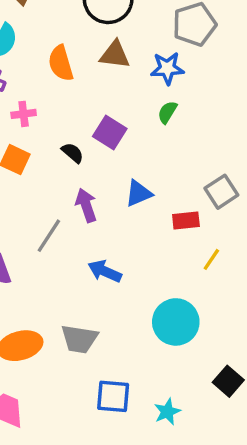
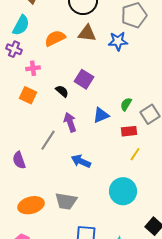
orange semicircle: (61, 63) -> (55, 38), turned 80
green semicircle: (167, 112) -> (126, 104), moved
yellow line: (211, 259) -> (135, 154), moved

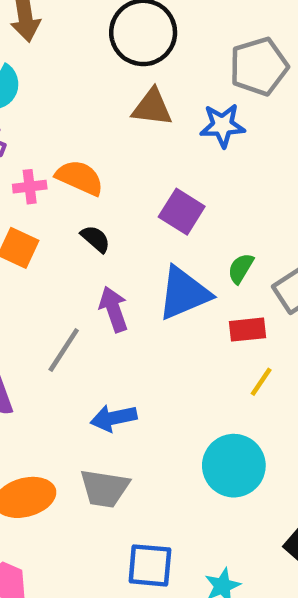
orange semicircle: (55, 38) -> (80, 178), moved, turned 50
purple square: (84, 79) -> (182, 212), moved
blue triangle: (101, 115) -> (184, 293), size x1.5
blue arrow: (81, 161) -> (114, 418), moved, turned -36

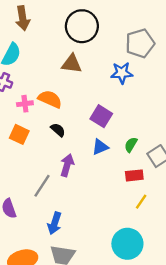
brown triangle: (152, 107) -> (72, 64), moved
blue triangle: (184, 293) -> (100, 147), moved, size x0.6
purple arrow: (114, 309) -> (67, 165), turned 35
blue arrow: (114, 418) -> (55, 223), moved, turned -60

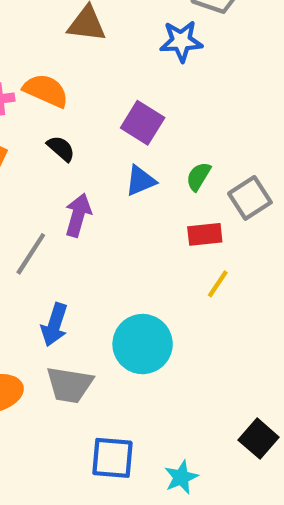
cyan circle: (127, 244) -> (143, 344), moved

